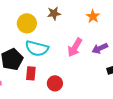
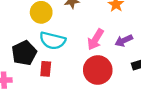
red circle: (55, 83) -> (98, 70), moved, size x1.6

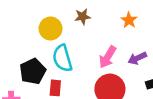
cyan semicircle: (52, 41) -> (62, 58), turned 60

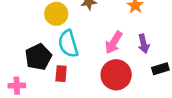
purple arrow: (137, 58) -> (144, 44), turned -78

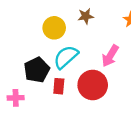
cyan semicircle: (68, 44) -> (66, 57), turned 64
red circle: (116, 75) -> (93, 85), moved

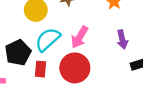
pink arrow: (110, 56) -> (80, 37), moved

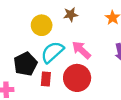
pink arrow: (80, 37) -> (81, 50), turned 102

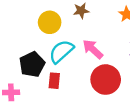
red circle: (77, 78) -> (106, 80), moved

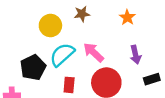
red rectangle: (54, 81) -> (69, 85), moved

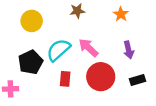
yellow circle: (50, 26) -> (32, 21), moved
black rectangle: (152, 79) -> (137, 80), moved

